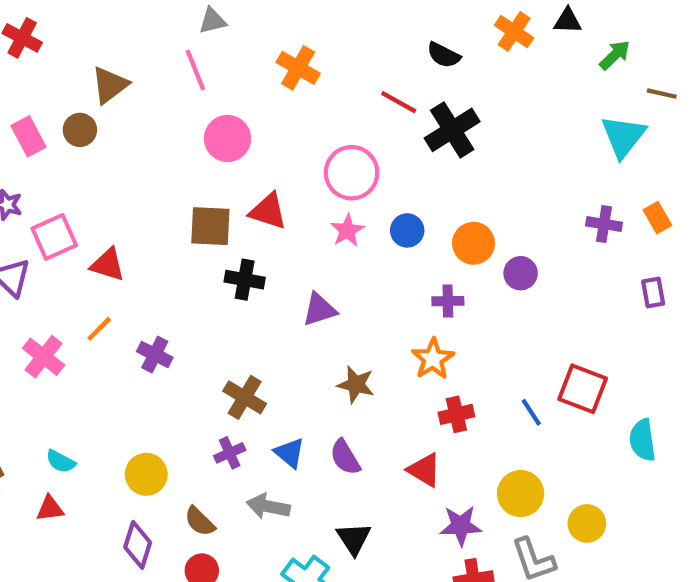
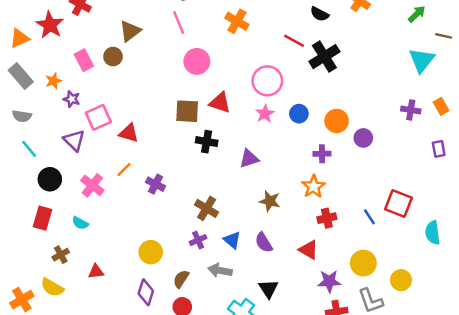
cyan semicircle: (61, 461) -> (80, 223), moved
brown semicircle: (200, 521) -> (181, 279), turned 78

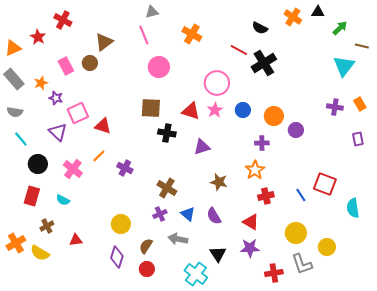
red star: (50, 25) -> (38, 37), size x0.7
red triangle: (220, 103) -> (191, 111), moved
purple star: (329, 281) -> (250, 248), moved
orange cross: (22, 300) -> (16, 243), moved

